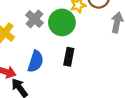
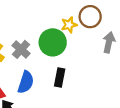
gray cross: (34, 19) -> (21, 49), moved

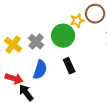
black rectangle: (60, 78) -> (69, 66), turned -35

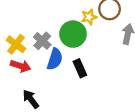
blue semicircle: (40, 70) -> (55, 59), moved
red arrow: (14, 79) -> (21, 66), moved

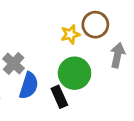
green circle: (73, 34) -> (75, 73), moved

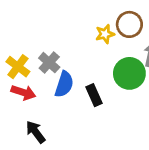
green circle: (75, 73) -> (129, 73), moved

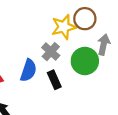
yellow star: (105, 34) -> (64, 27), size x1.5
gray cross: (49, 63) -> (51, 52), moved

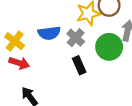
blue semicircle: (28, 70) -> (49, 33), moved, turned 65

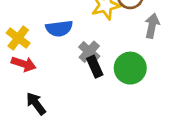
gray cross: (76, 38) -> (89, 52), moved
green circle: (109, 47) -> (130, 68), moved

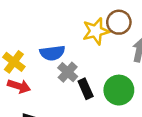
gray cross: (89, 52) -> (68, 72), moved

